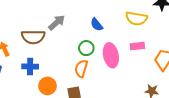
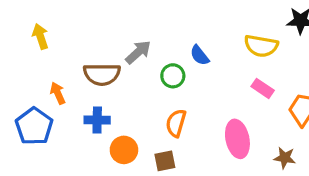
pink rectangle: (137, 46) -> (263, 88), turned 40
green circle: (86, 48) -> (173, 76), moved
pink ellipse: (111, 55) -> (237, 139), moved

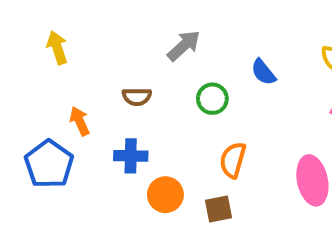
gray arrow: (138, 52) -> (184, 46), moved
brown semicircle: (102, 74) -> (137, 97), size x0.6
green circle: (173, 76) -> (212, 99), moved

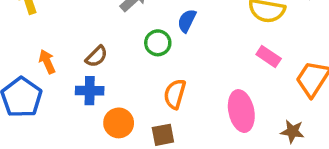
blue semicircle: (263, 72) -> (187, 21), moved, turned 65
brown semicircle: (137, 97) -> (96, 56), moved, turned -45

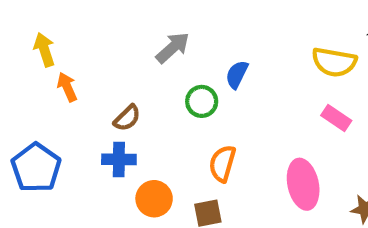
orange arrow: (47, 62) -> (67, 87), moved

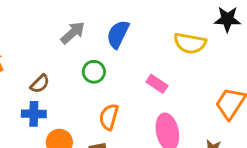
blue semicircle: (237, 75) -> (118, 34), moved, size x1.4
pink rectangle: (336, 118) -> (157, 84), moved

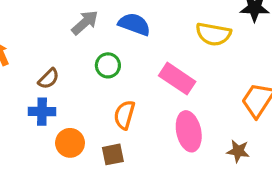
blue semicircle: (118, 34) -> (134, 24), turned 84
pink rectangle: (157, 84) -> (177, 79), size x1.5

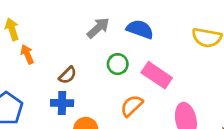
pink rectangle: (177, 79) -> (157, 75), moved
orange semicircle: (124, 115) -> (132, 106), turned 30

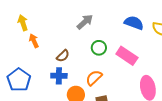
blue semicircle: (140, 29) -> (134, 23), moved
orange semicircle: (132, 106) -> (94, 78), moved

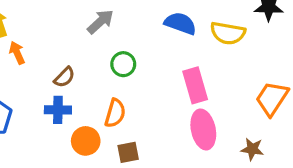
pink rectangle: (127, 56) -> (195, 85), moved, turned 40
orange semicircle: (94, 78) -> (115, 113), turned 150

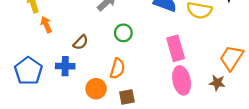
blue cross: (58, 110) -> (65, 66), moved
brown star: (252, 149) -> (217, 83), moved

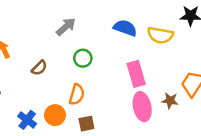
blue cross: (65, 66) -> (27, 120), moved, turned 36
brown star: (217, 83) -> (170, 101), moved

